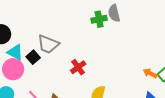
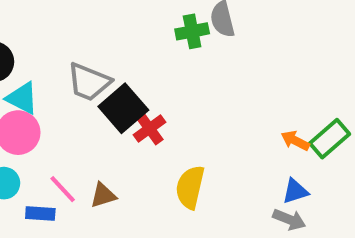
black square: (33, 57) -> (123, 108), moved, size x1.6

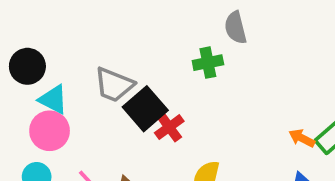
green cross: (192, 31) -> (208, 63), moved

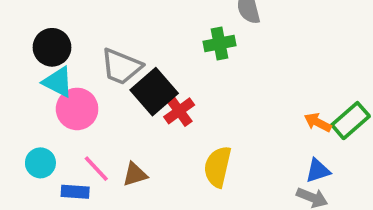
black circle: (27, 66) -> (52, 47), moved
pink circle: (50, 131) -> (77, 109), moved

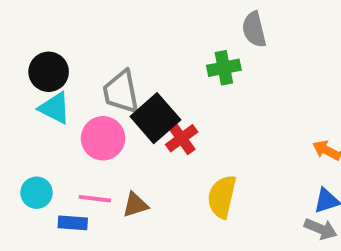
gray trapezoid: (121, 67) -> (121, 92), turned 57
pink circle: (77, 109) -> (103, 138), moved
pink line: (96, 169) -> (95, 199), turned -40

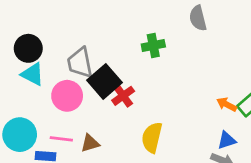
gray semicircle: (254, 29) -> (198, 18), moved
cyan circle: (37, 193) -> (20, 135), size x1.5

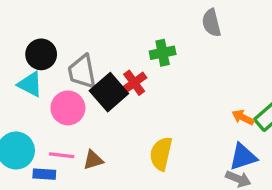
black circle: (28, 48) -> (41, 54), moved
red cross: (123, 96) -> (134, 83), moved
blue triangle: (227, 140) -> (243, 157), size x1.4

